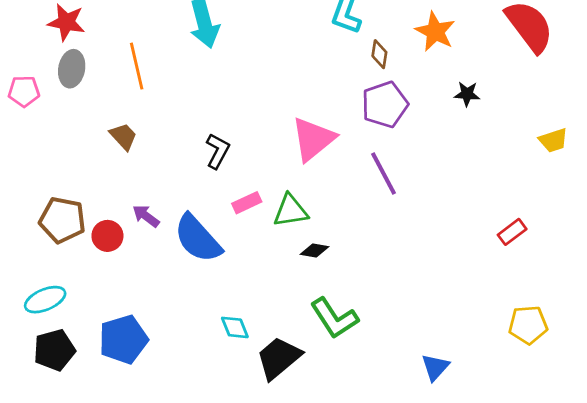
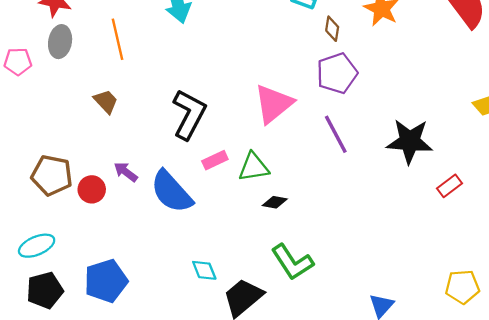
black star: (467, 94) -> (410, 141), moved, size x2.0
black L-shape: (218, 151) -> (189, 114), size x1.6
yellow pentagon: (528, 325) -> (462, 287), moved

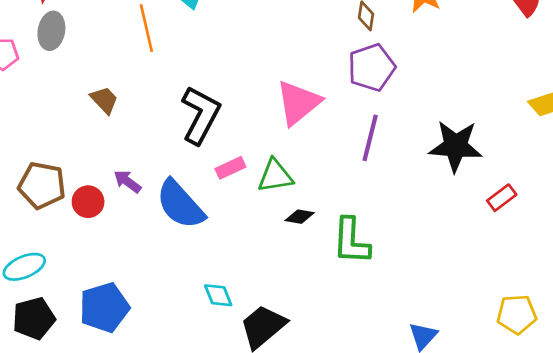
orange line: (118, 39) -> (146, 28), moved
purple line: (336, 134) -> (370, 138), turned 42
green L-shape: (292, 262) -> (351, 241), moved, turned 36

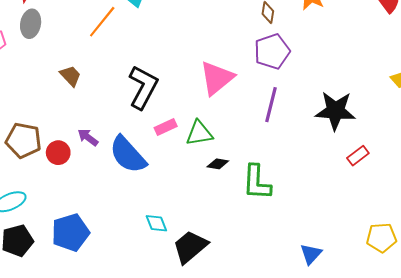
orange line: (146, 28) -> (102, 22), turned 52
red rectangle: (502, 198) -> (358, 156), moved

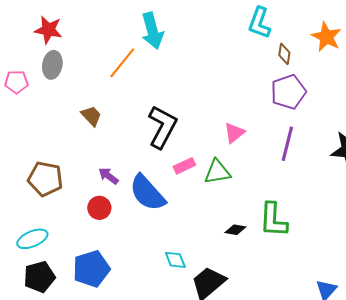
pink triangle: (217, 78) -> (234, 133), moved, size x0.6
red circle: (58, 153) -> (99, 208), moved
black diamond: (218, 164) -> (235, 230), moved

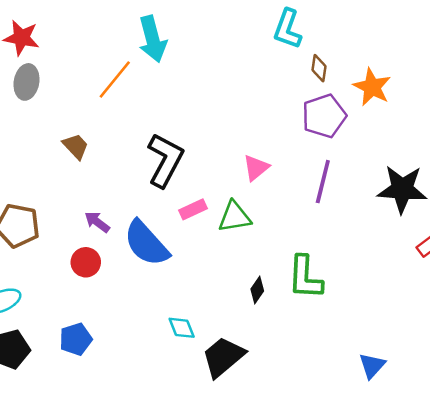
orange star: (326, 37) -> (372, 87), moved
black diamond: (235, 230) -> (257, 290), turned -65
blue pentagon: (91, 269) -> (76, 339), size x0.7

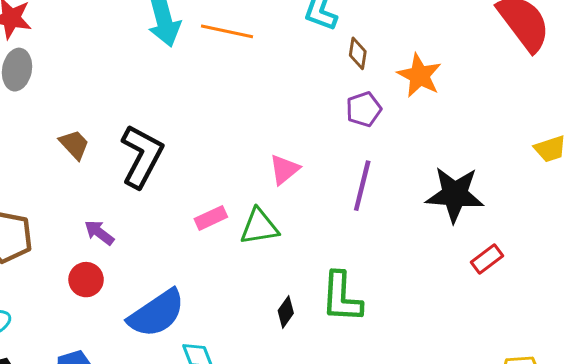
orange line: (115, 79) -> (227, 31), moved, turned 63
purple pentagon: (324, 116) -> (364, 109), size x0.7
black L-shape: (165, 160) -> (142, 156), moved
blue semicircle: (146, 243) -> (157, 313), moved, turned -82

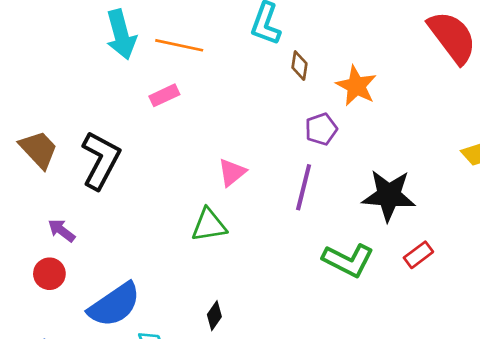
purple pentagon: (364, 109) -> (321, 129), moved
brown trapezoid: (74, 144) -> (39, 149), size x1.4
pink rectangle: (211, 218) -> (164, 95), moved
green L-shape: (342, 297) -> (348, 260), moved, turned -66
black diamond: (286, 312) -> (214, 316), moved

